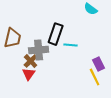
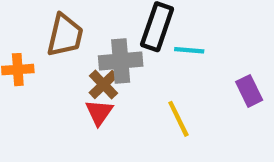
yellow line: (95, 77) -> (178, 119), moved

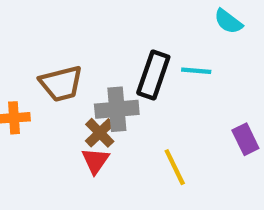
brown trapezoid: (65, 35) -> (61, 84), turned 63
cyan line: (189, 50) -> (196, 71), moved

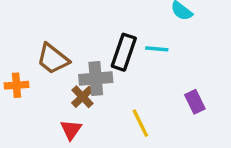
brown trapezoid: (61, 84) -> (53, 59), turned 52
red triangle: (95, 161) -> (71, 130), moved

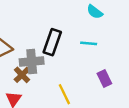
cyan line: (157, 49) -> (89, 43), moved

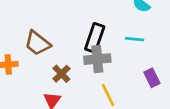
gray cross: (32, 61) -> (97, 59), moved

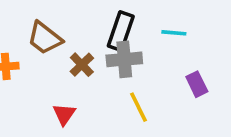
brown cross: (61, 74) -> (82, 65), moved

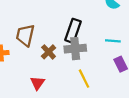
cyan line: (174, 33) -> (113, 41), moved
brown trapezoid: (45, 38) -> (25, 35), turned 65

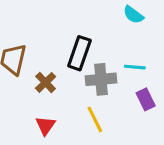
gray cross: (75, 49) -> (101, 79), moved
red triangle: (37, 83) -> (46, 126), moved

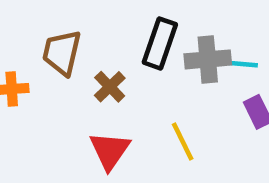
gray cross: (101, 79) -> (208, 59), moved
red triangle: (46, 126) -> (110, 151), size x1.4

